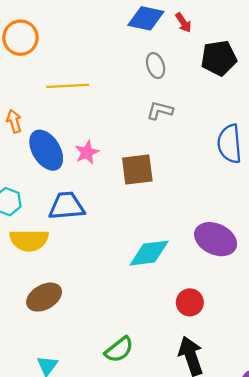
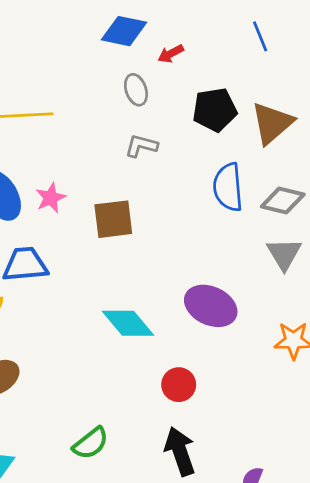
red arrow: (183, 23) -> (171, 54), moved, turned 96
black pentagon: (219, 58) -> (215, 110), moved
cyan diamond: (149, 253) -> (128, 323), turned 57

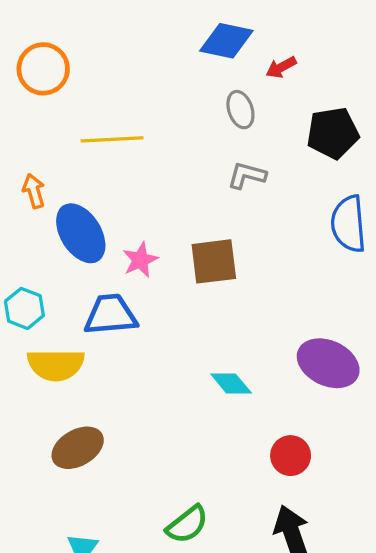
pink star: (51, 198) -> (140, 260), moved
cyan diamond: (128, 323) -> (231, 384), size x0.7

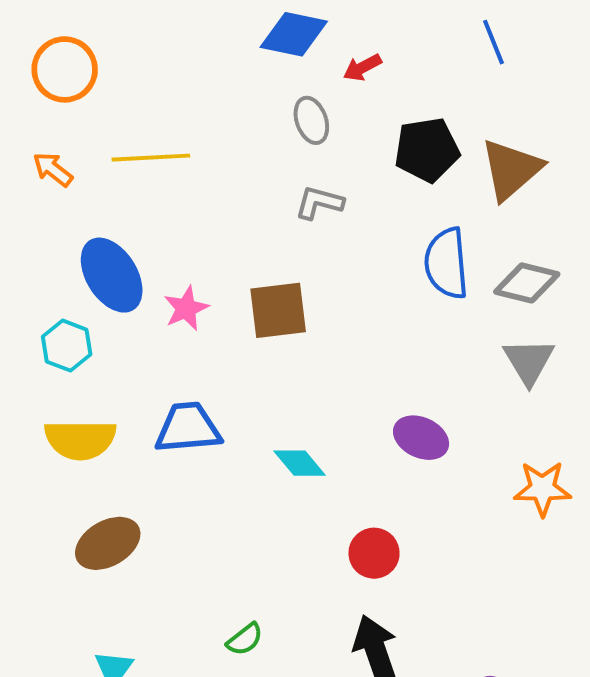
orange arrow: (34, 191) -> (53, 169), moved, turned -36
cyan hexagon: (24, 308) -> (67, 346), moved
blue trapezoid: (111, 315) -> (188, 428), moved
purple ellipse: (328, 363) -> (421, 438), size x0.7
green semicircle: (187, 524) -> (245, 639), size x0.7

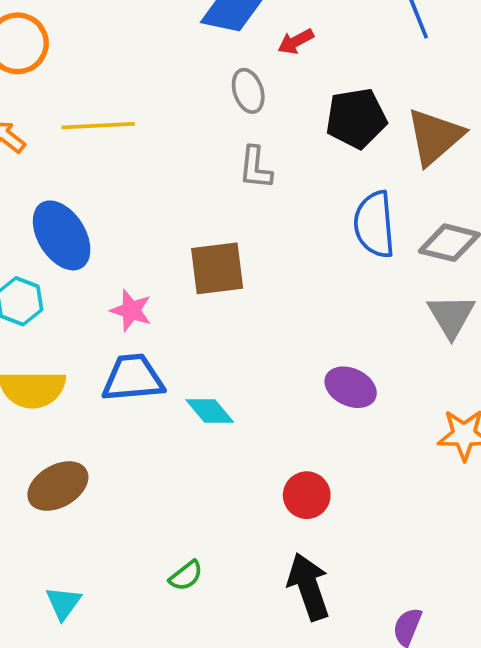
gray L-shape: (319, 203) -> (255, 168), turned -99
pink star: (186, 308) -> (131, 310), moved, turned -30
cyan diamond: (300, 463) -> (210, 411), moved

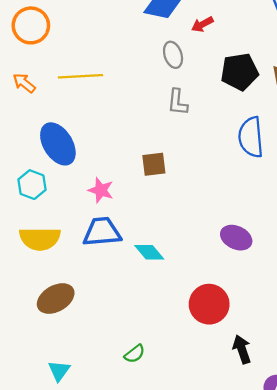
brown square: (217, 268) -> (154, 164), size x0.7
red circle: (307, 495) -> (209, 304), size x1.4
black arrow: (309, 587) -> (242, 349), moved, size x0.7

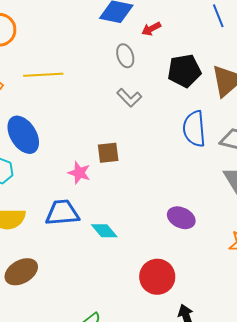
gray L-shape: (178, 102) -> (129, 98), turned -50
pink star: (101, 190) -> (79, 173), moved

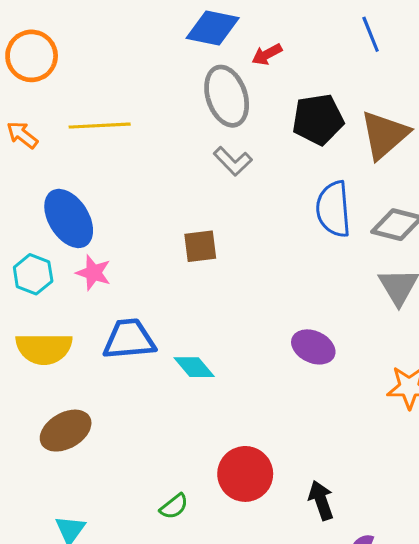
gray ellipse: (125, 56) -> (227, 96), size x1.6
pink star: (79, 173) -> (93, 273), moved
red circle: (157, 277) -> (245, 474), moved

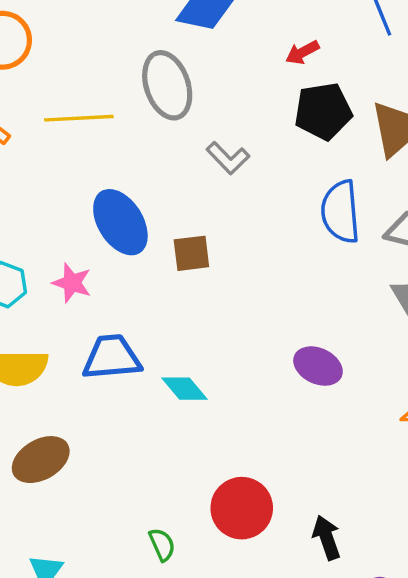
red arrow: (267, 54) -> (302, 52), moved
gray ellipse: (227, 96) -> (167, 85), moved
blue ellipse: (69, 218) -> (120, 222), moved
green semicircle: (174, 506) -> (162, 545), turned -76

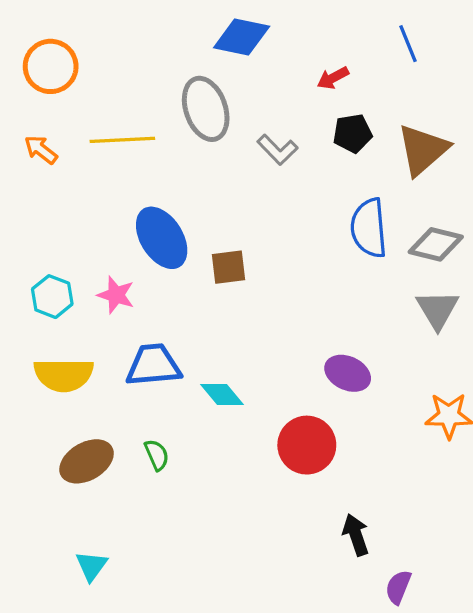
black pentagon: (323, 111) -> (353, 133), size x0.7
gray L-shape: (228, 158) -> (277, 150), moved
red circle: (242, 508) -> (307, 445), moved
green semicircle: (162, 545) -> (157, 455), moved

